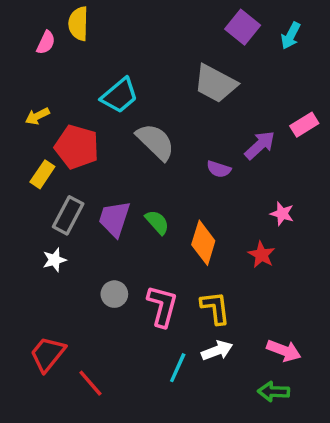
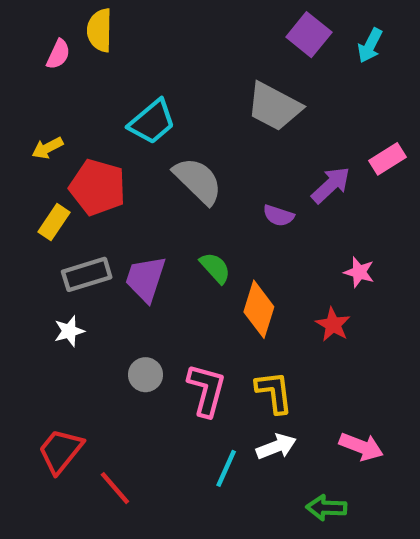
gray rectangle: (68, 215) -> (87, 274), turned 45
green semicircle: (157, 222) -> (215, 268), moved
green arrow: (274, 392) -> (326, 508), moved

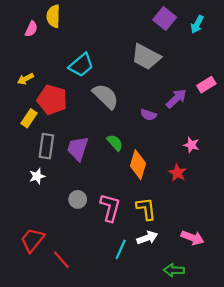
gray rectangle: (87, 274) -> (46, 146), turned -65

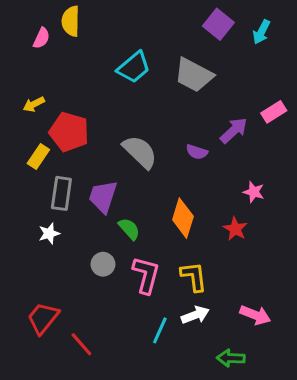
cyan trapezoid: (81, 65) -> (134, 67), moved
gray semicircle: (106, 96) -> (140, 152), moved
green semicircle: (115, 143) -> (129, 229), moved

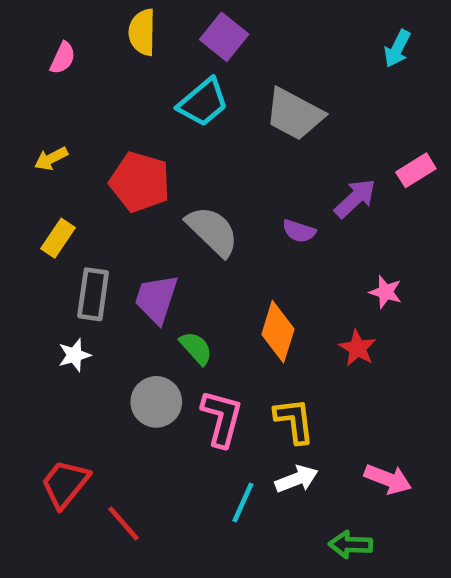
yellow semicircle: (71, 21) -> (142, 32), moved
purple square: (218, 24) -> (224, 37), moved
red pentagon: (69, 132) -> (140, 182), moved
gray circle: (103, 264) -> (156, 402), size x1.4

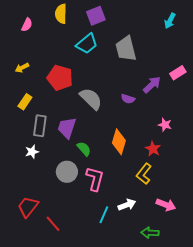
purple square: (224, 37) -> (96, 16), turned 30
gray trapezoid: (294, 114) -> (126, 49), turned 48
yellow L-shape: (294, 421) -> (144, 174), moved, turned -135

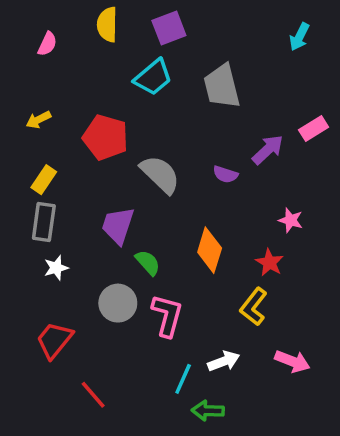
gray rectangle: (40, 126) -> (44, 222), moved
red trapezoid: (28, 207) -> (54, 340), moved
green arrow: (150, 233) -> (208, 411), moved

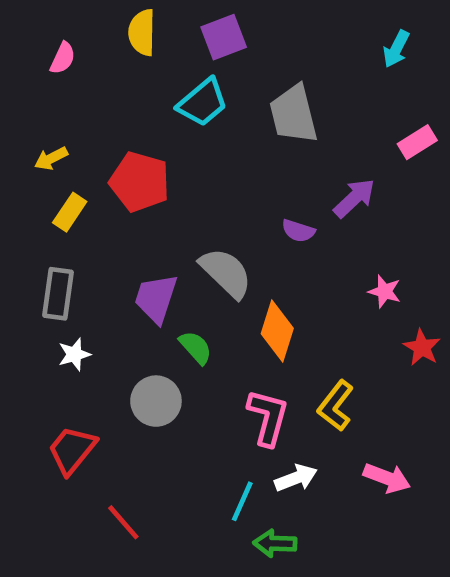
pink rectangle: (314, 129) -> (417, 142), moved
gray semicircle: (160, 174) -> (226, 273), moved
yellow rectangle: (44, 180) -> (70, 212), moved
red star: (269, 263) -> (422, 347), moved
pink L-shape: (167, 315) -> (268, 417), moved

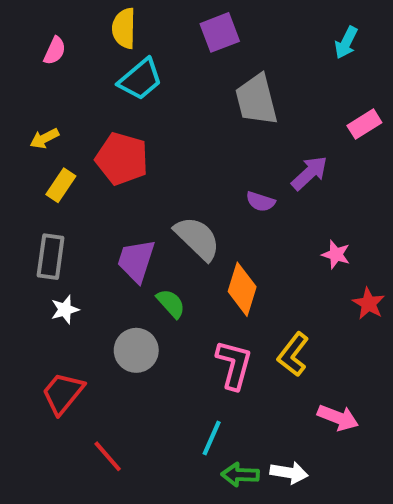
purple square: (224, 37) -> (220, 32), moved
cyan trapezoid: (203, 102) -> (140, 79), moved
white arrow: (296, 478) -> (289, 473), moved, turned 30

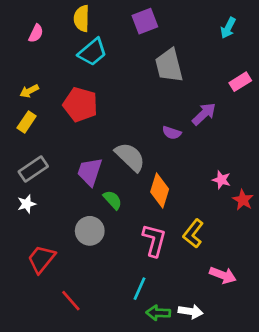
yellow rectangle: (61, 185) -> (27, 122), moved
pink star: (336, 255) -> (221, 180), moved
gray rectangle: (51, 257) -> (33, 169), turned 48
white star: (65, 310) -> (27, 204), moved

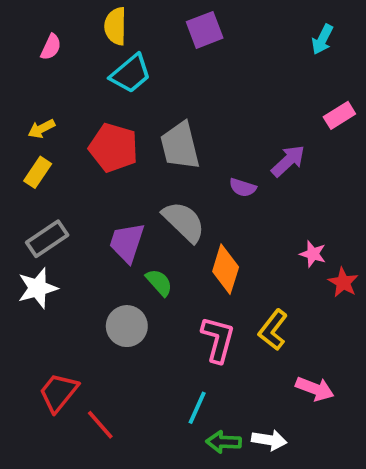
gray trapezoid: (169, 66) -> (180, 146), moved
white star: (27, 204) -> (38, 288), size x1.5
red trapezoid: (41, 259) -> (58, 393), moved

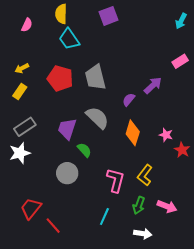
cyan arrow: (322, 39) -> (181, 21), moved
cyan trapezoid: (131, 74) -> (69, 39), turned 95
purple semicircle: (243, 188) -> (129, 100), turned 112
orange diamond: (226, 269) -> (133, 133), moved
green arrow: (224, 442) -> (139, 205), moved, turned -72

